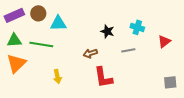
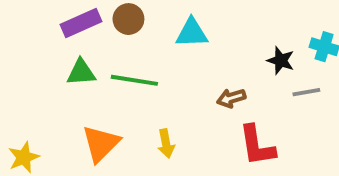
cyan triangle: (58, 23) -> (192, 33), moved
black star: (107, 31) -> (281, 61), moved
orange triangle: (16, 63) -> (101, 144), moved

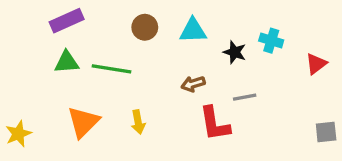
brown circle: (128, 19) -> (145, 27), moved
cyan triangle: (192, 33) -> (193, 31), moved
gray line: (306, 92) -> (245, 97), moved

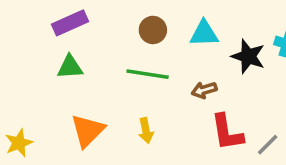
black star: (235, 52) -> (248, 56), size x1.4
green line: (112, 69) -> (148, 74), moved
gray line: (245, 97) -> (268, 145), moved, turned -35

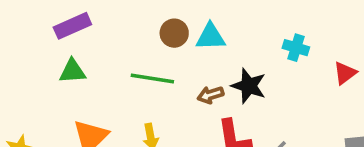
brown circle: (153, 30) -> (174, 33), moved
black star: (248, 56) -> (249, 86), moved

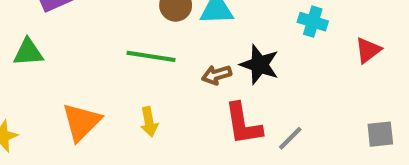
green triangle: (72, 71) -> (28, 52), moved

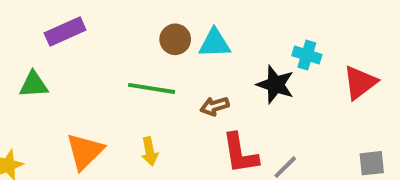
red triangle: (368, 50) -> (360, 83), size x1.4
black star: (260, 65) -> (275, 85), moved

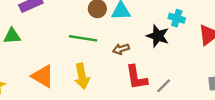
orange triangle: (85, 151) -> (43, 76), turned -45
yellow arrow: (150, 151) -> (82, 76), size x1.5

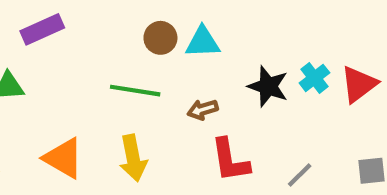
cyan cross: (177, 18) -> (314, 78), moved, turned 35
gray line: (164, 86) -> (300, 175), moved

